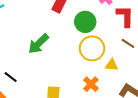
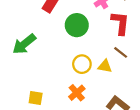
yellow circle: (92, 48) -> (82, 64), moved, size x0.7
yellow triangle: (112, 65) -> (105, 66), moved

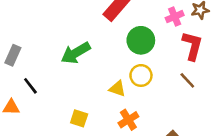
yellow circle: (82, 64) -> (141, 75), moved
yellow triangle: (105, 66) -> (117, 89), moved

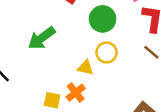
orange cross: (128, 120) -> (76, 93), moved

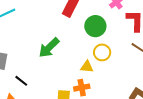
orange cross: (76, 93) -> (82, 88), turned 35

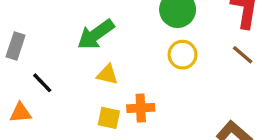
yellow triangle: (87, 67) -> (107, 75), moved

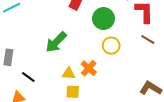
yellow triangle: (107, 75) -> (69, 74), moved
orange cross: (141, 108) -> (89, 68), moved, turned -35

